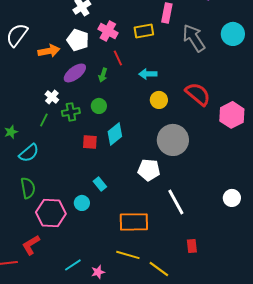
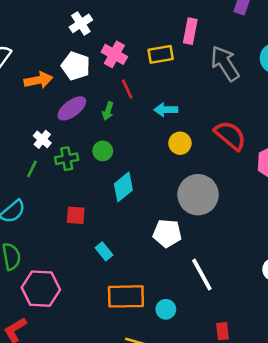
red square: (90, 142) -> (76, 215), moved
cyan circle: (82, 203) -> (166, 309), moved
orange rectangle: (134, 222) -> (126, 296), moved

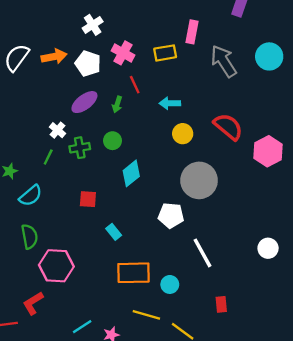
orange arrow: (38, 80) -> (54, 56), moved

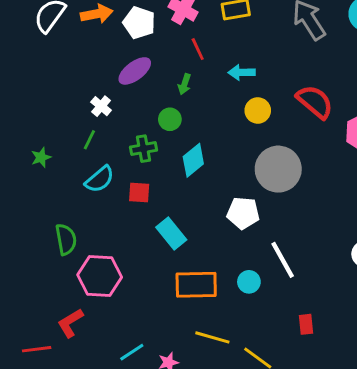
green arrow: (117, 104) -> (185, 84), moved
green cross: (80, 148) -> (144, 149), moved
cyan semicircle: (31, 196) -> (100, 179), moved
cyan rectangle: (114, 232) -> (171, 234), size x1.5
cyan circle: (170, 284) -> (249, 282), moved

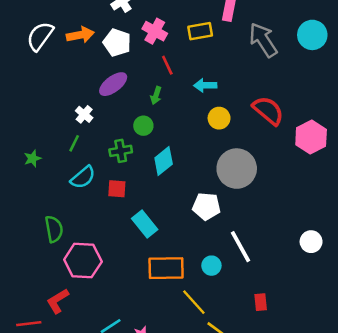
yellow line: (212, 337) -> (194, 302), moved, turned 32

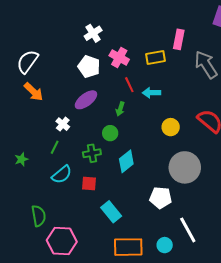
orange arrow: (80, 35) -> (34, 92), moved, turned 55
cyan arrow: (205, 85) -> (151, 93), moved

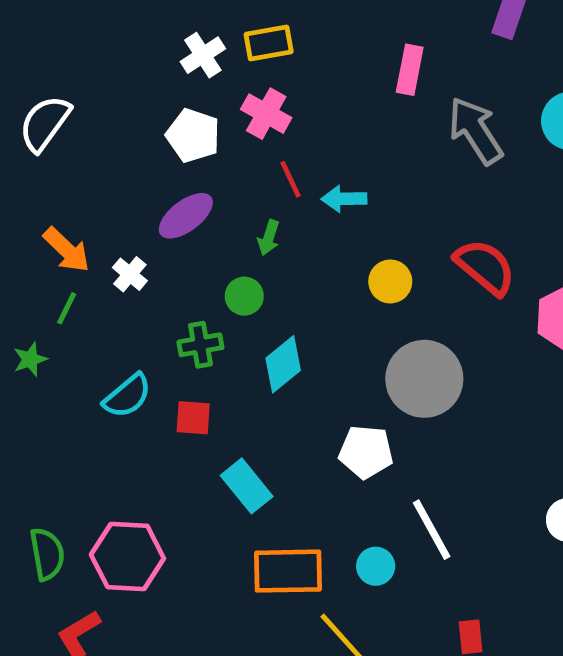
yellow rectangle: (156, 57) -> (269, 43), moved
orange arrow: (34, 92) -> (67, 250), moved
green line: (55, 147) -> (67, 308), moved
green semicircle: (39, 216) -> (47, 554), moved

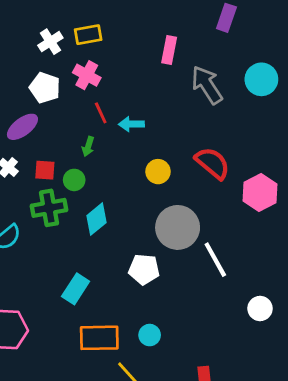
purple ellipse: (186, 216) -> (22, 127), moved
green cross: (200, 345) -> (49, 208), size x1.4
red square: (193, 418) -> (45, 170), moved
cyan rectangle: (247, 486) -> (76, 289), turned 72
white line: (432, 530) -> (215, 260), moved

